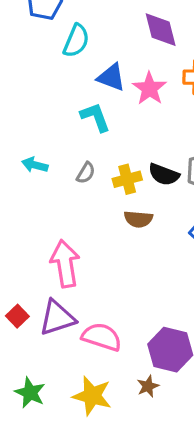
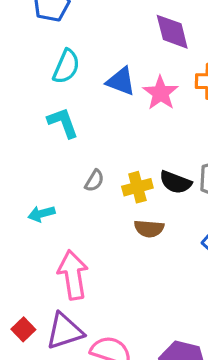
cyan semicircle: (76, 41) -> (66, 66), moved
cyan L-shape: (95, 117) -> (63, 123), moved
cyan arrow: (35, 165) -> (41, 214), moved, turned -30

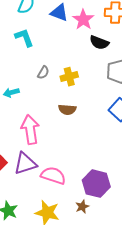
black semicircle: (175, 182) -> (99, 43), moved
brown semicircle: (149, 229) -> (67, 110), moved

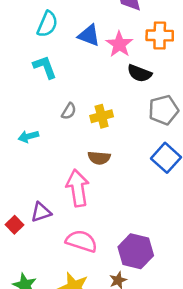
pink arrow: (30, 130) -> (78, 188), moved
purple triangle: (25, 164) -> (41, 212), moved, size x0.7

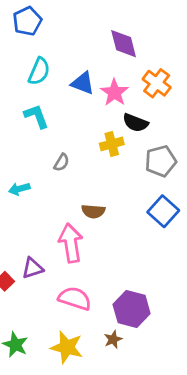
orange cross: (160, 35) -> (157, 83), turned 36
yellow cross: (102, 116) -> (112, 144), moved

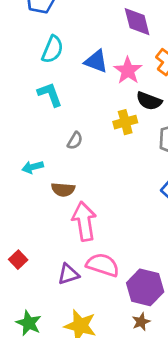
brown semicircle: (93, 211) -> (63, 190), moved
purple triangle: (32, 268) -> (68, 274), moved
pink semicircle: (75, 298) -> (103, 265), moved
brown star: (113, 339) -> (141, 322), moved

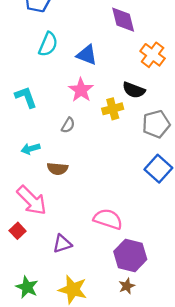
pink star: (128, 71) -> (81, 90), moved
cyan L-shape: (50, 94) -> (26, 97), moved
pink arrow: (84, 221) -> (32, 200), moved, turned 144
pink semicircle: (103, 265) -> (108, 219), moved

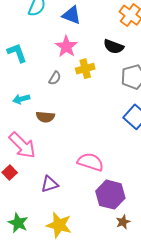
yellow cross: (113, 109) -> (85, 69), moved
brown star: (127, 286) -> (123, 222), moved

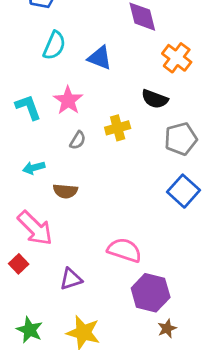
pink star: (66, 47) -> (68, 100), moved

